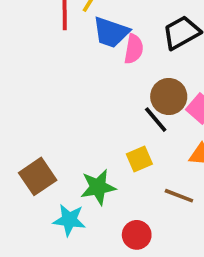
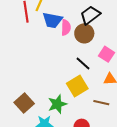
brown circle: (169, 97) -> (84, 33), moved
yellow square: (139, 159) -> (77, 86), size x1.5

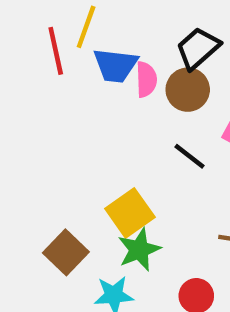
yellow square: (77, 86) -> (130, 213), moved

